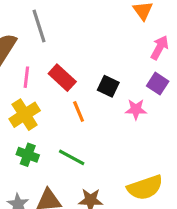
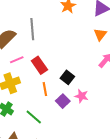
pink line: (26, 77) -> (17, 60), turned 48
purple square: (158, 84) -> (63, 101), moved

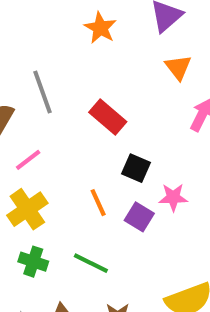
red rectangle: (39, 65) -> (108, 117), moved

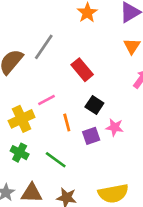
gray line: (42, 92) -> (44, 47), turned 44
pink line: (28, 160) -> (47, 100), moved
purple square: (139, 217) -> (91, 136), turned 30

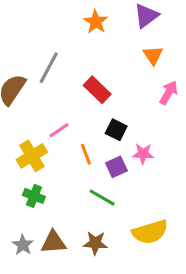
green line: (56, 160) -> (102, 198), moved

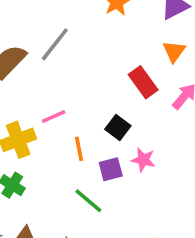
red rectangle: (97, 90) -> (143, 82), moved

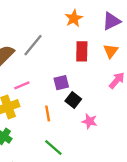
red rectangle: (143, 82) -> (82, 51), moved, turned 36
pink line: (54, 117) -> (22, 85), moved
purple square: (111, 169) -> (61, 83), moved

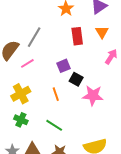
pink line: (22, 85) -> (27, 63), moved
pink star: (89, 121) -> (93, 96), size x1.5
green line: (53, 147) -> (54, 125), moved

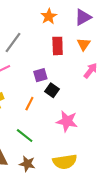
orange line: (56, 94) -> (29, 104), turned 40
pink star: (93, 96) -> (67, 121), moved

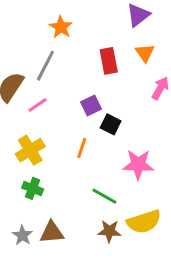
orange star: (49, 16) -> (61, 27), moved
green line: (25, 136) -> (104, 196), moved
brown star: (27, 164) -> (109, 231), moved

